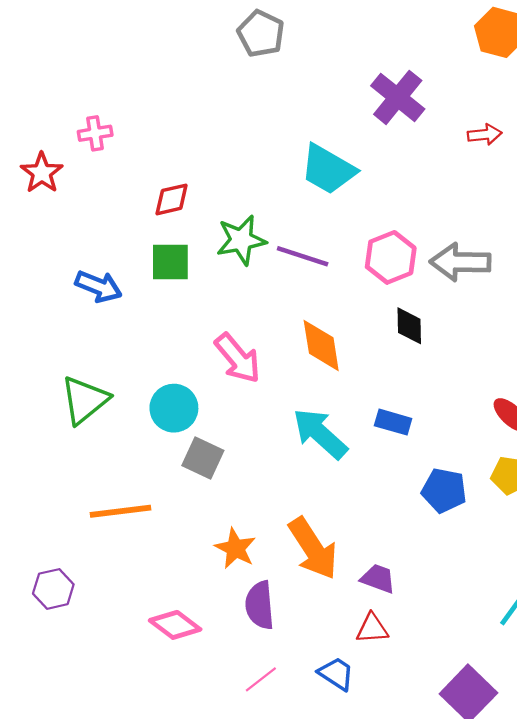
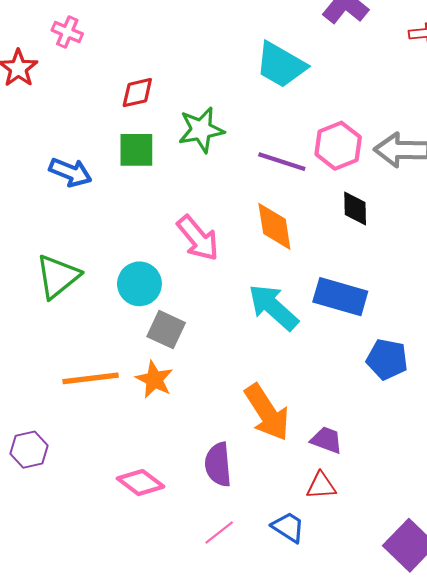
pink cross: (95, 133) -> (67, 32), turned 32
purple line: (303, 256) -> (282, 162), moved
blue rectangle: (393, 422) -> (340, 297), size x1.6
orange star: (235, 548) -> (154, 379), moved

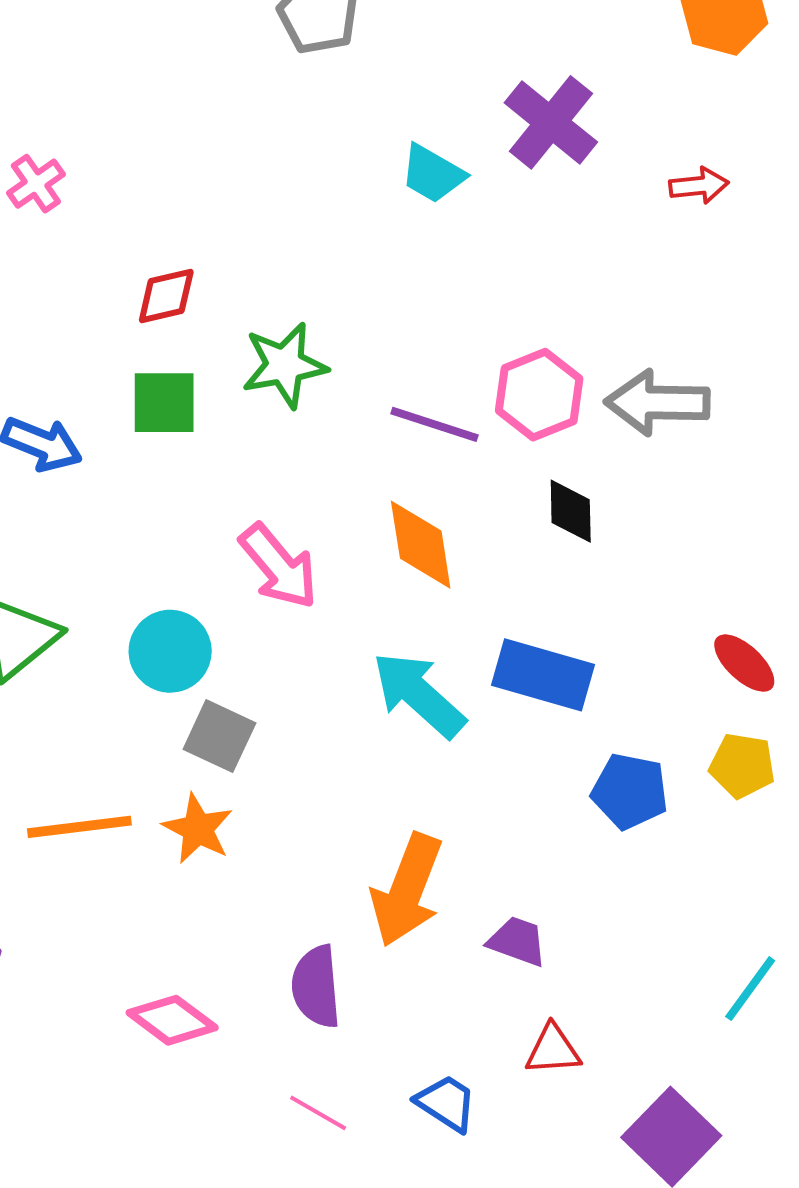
pink cross: (67, 32) -> (36, 184), turned 32
cyan trapezoid: (281, 65) -> (433, 174), moved, size x0.7
orange arrow: (267, 412) -> (407, 890), turned 54
red triangle: (321, 486) -> (553, 1050), moved
pink line: (219, 532) -> (318, 1113), turned 68

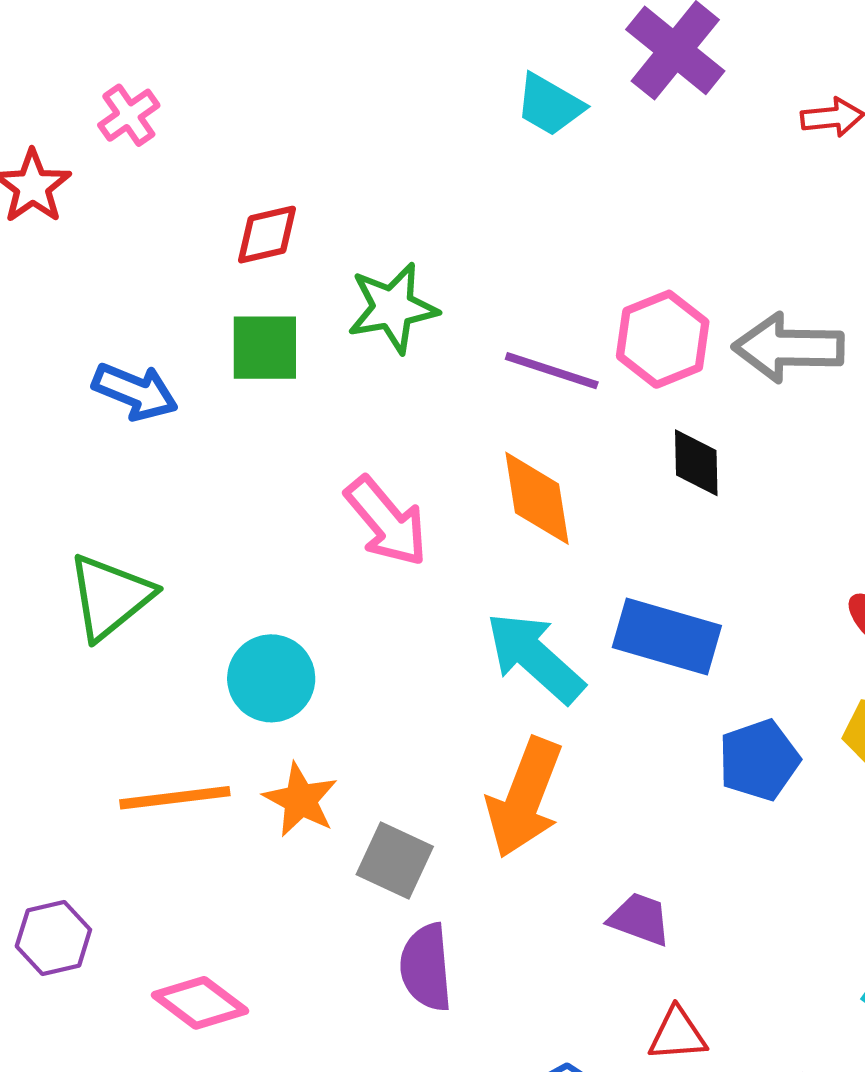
cyan circle: (170, 651) -> (271, 678), moved
gray square: (219, 736) -> (395, 861), moved
blue pentagon: (630, 791) -> (759, 760), turned -30
orange arrow: (407, 890) -> (525, 798), moved
pink diamond: (172, 1020) -> (200, 1003), moved

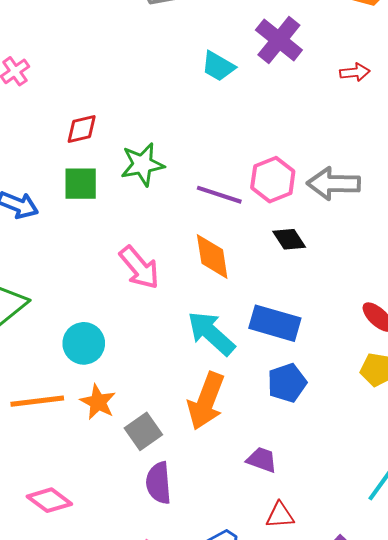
black diamond: (696, 463) -> (289, 239), turned -32
blue pentagon: (759, 760) -> (287, 383), moved
gray square: (395, 861) -> (143, 431), turned 30

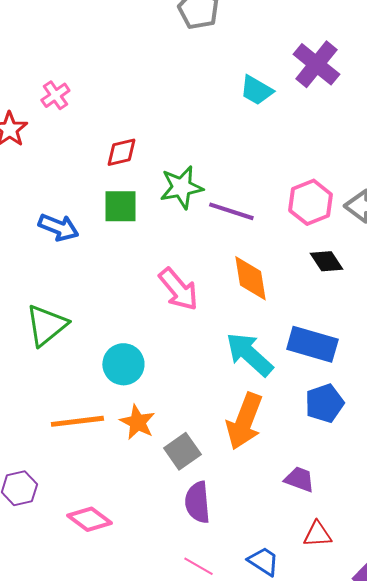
purple line: (219, 195) -> (231, 211), moved

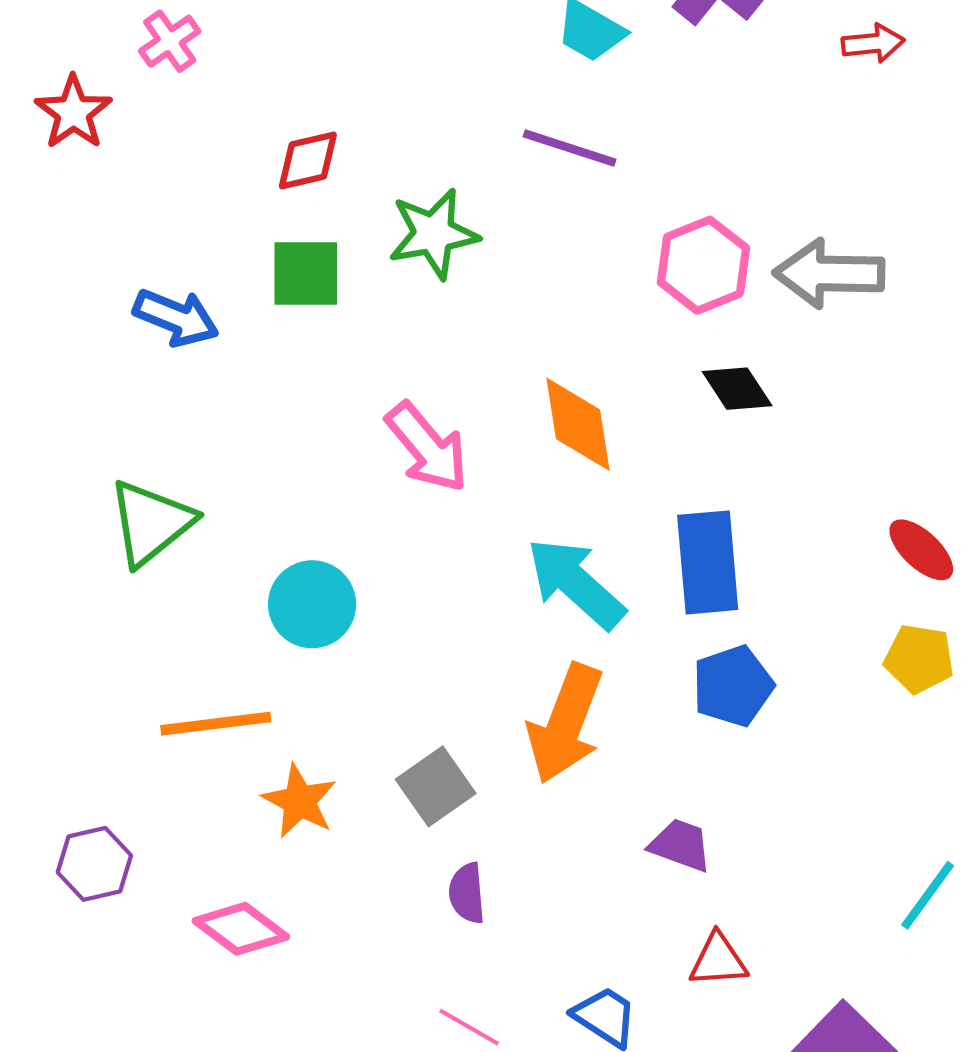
purple line: (231, 211) -> (570, 148), moved
blue rectangle: (312, 344) -> (708, 562), turned 69
orange star: (137, 422) -> (300, 801), moved
purple semicircle: (197, 502) -> (467, 893), size x0.7

